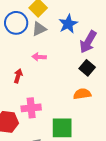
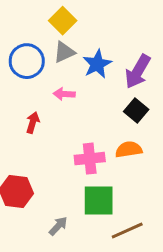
blue circle: (16, 23) -> (27, 61), moved
blue star: (68, 24) -> (97, 64), moved
pink cross: (31, 108) -> (90, 159), moved

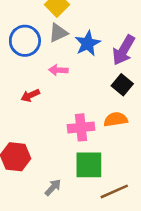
red arrow: (33, 123) -> (30, 95), turned -132

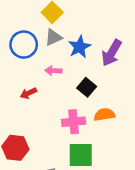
black square: (122, 85) -> (87, 87), moved

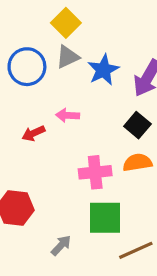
pink arrow: (53, 71) -> (68, 115), moved
black square: (87, 87) -> (137, 125), moved

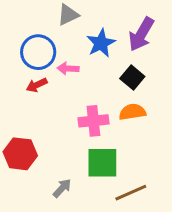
blue circle: (27, 67) -> (38, 52), moved
blue star: (103, 70) -> (101, 43), moved

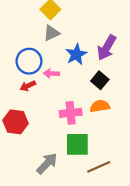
red hexagon: (20, 154) -> (15, 122), moved
gray arrow: (62, 188) -> (47, 163), size x1.5

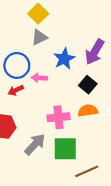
gray arrow: (47, 163) -> (35, 144), moved

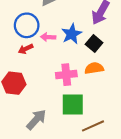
blue star: (64, 59) -> (72, 34), moved
gray arrow: (35, 144) -> (36, 120), moved

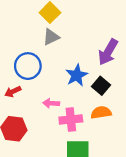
pink arrow: (48, 37) -> (51, 103), moved
red arrow: (26, 49) -> (13, 92), moved

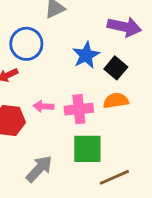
purple arrow: (108, 52) -> (124, 27), turned -108
pink arrow: (51, 103) -> (43, 106), moved

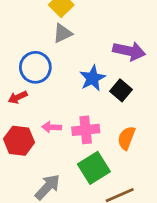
orange semicircle: (116, 101) -> (126, 138), moved, turned -60
green square: (87, 149) -> (94, 168), turned -32

